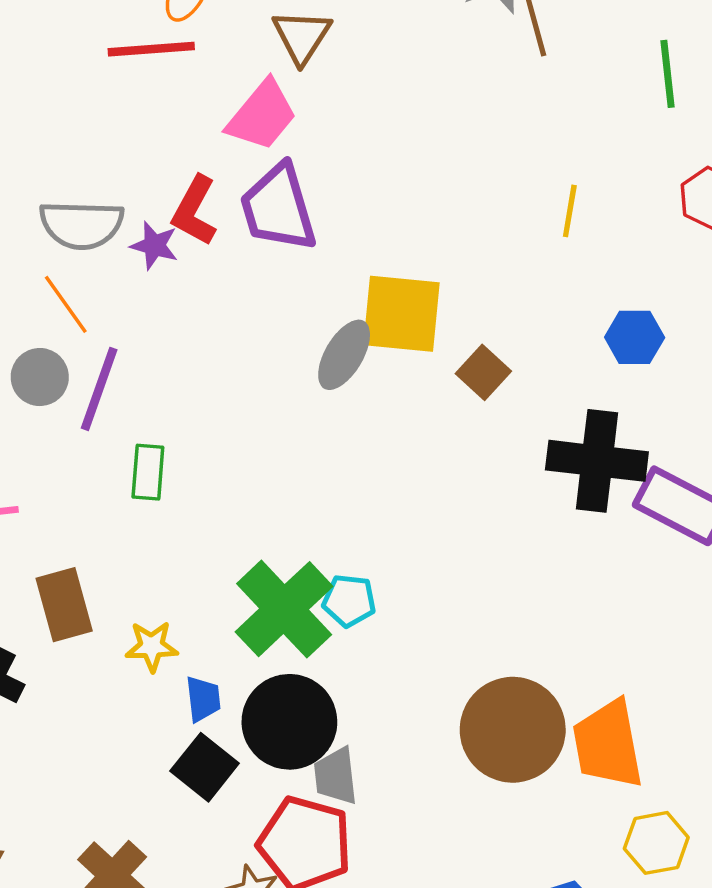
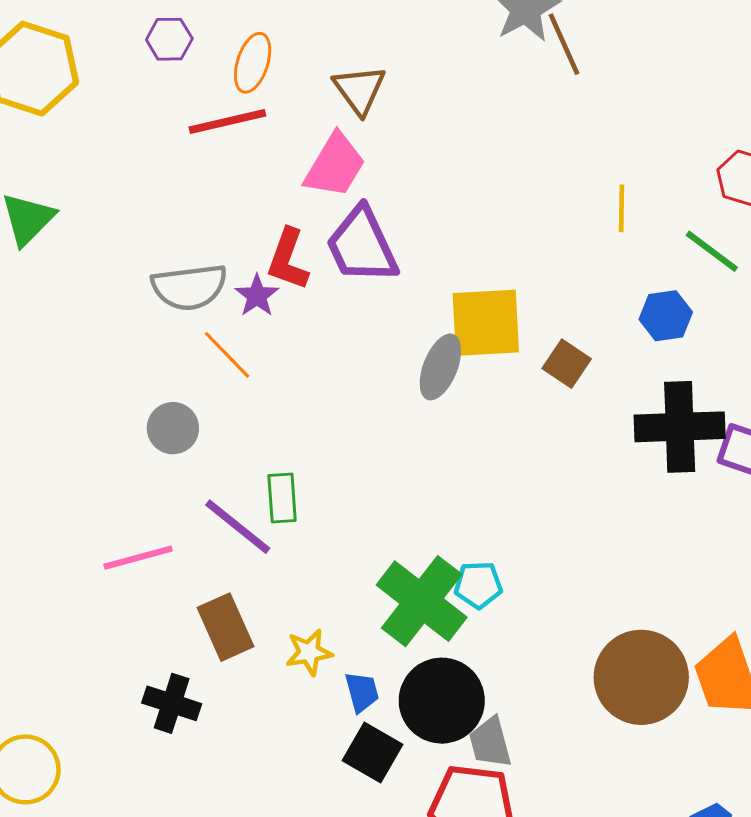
green line: (668, 74) -> (712, 251), moved, turned -38
purple star: (154, 245) -> (257, 296), turned 30
orange line: (66, 304) -> (227, 355), moved
blue hexagon: (635, 337) -> (666, 316), moved
purple line: (99, 389) -> (238, 527), moved, turned -62

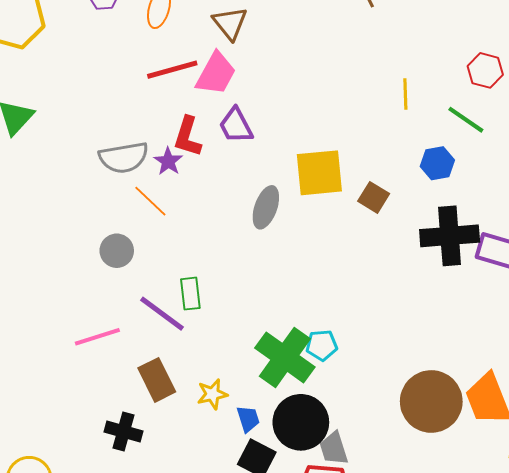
red line: (227, 122) -> (172, 70), moved
purple trapezoid: (362, 245) -> (236, 125), size x0.7
gray ellipse: (440, 367) -> (266, 207), moved

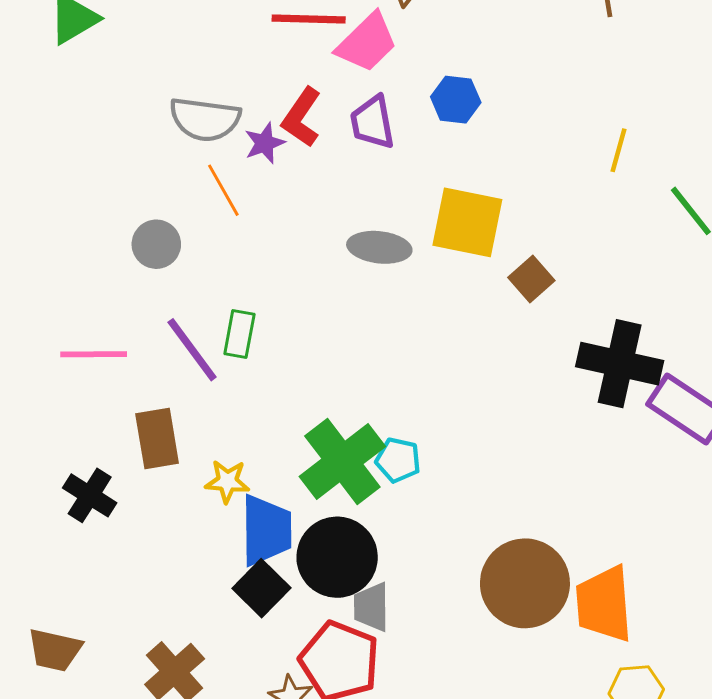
blue hexagon: (437, 163) -> (456, 100), moved
gray ellipse: (266, 207) -> (379, 247), turned 60
blue trapezoid: (248, 419) -> (266, 530), size x1.8

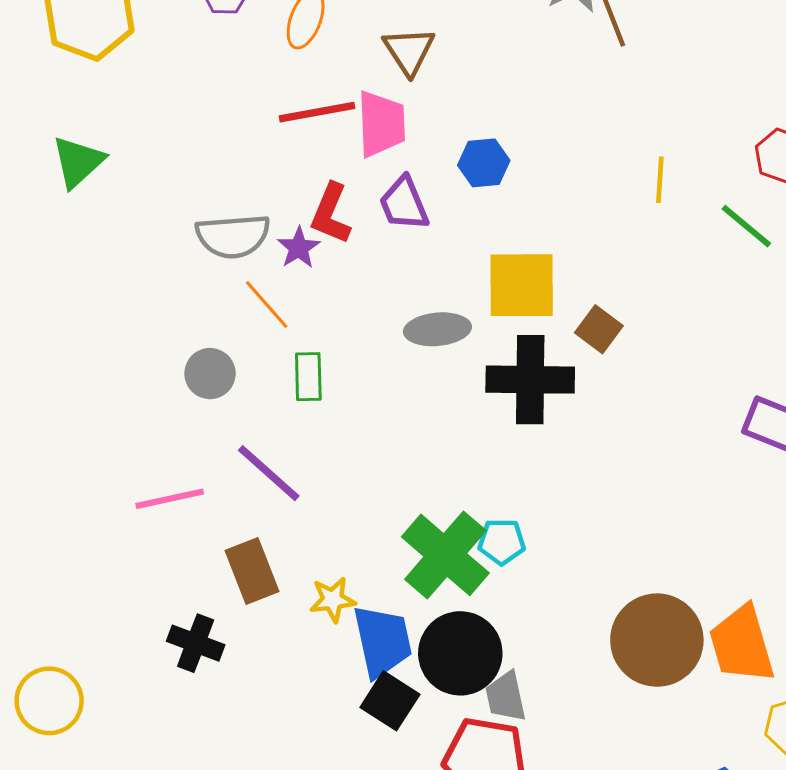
pink trapezoid: (367, 43) -> (381, 124), turned -36
green rectangle: (239, 334) -> (308, 377), moved
black cross: (620, 364) -> (530, 380), moved

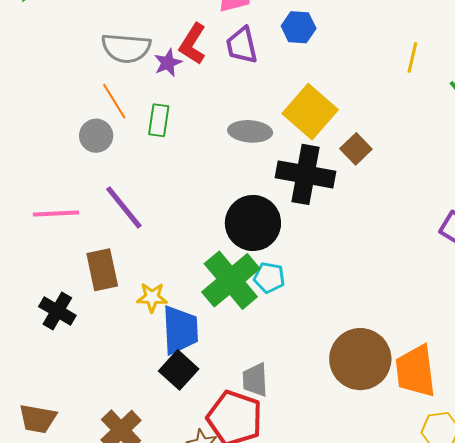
yellow square: (522, 285) -> (310, 112), turned 32
orange line: (267, 304) -> (114, 101), moved
green rectangle: (308, 377) -> (159, 120), moved
black circle: (460, 653) -> (253, 223), moved

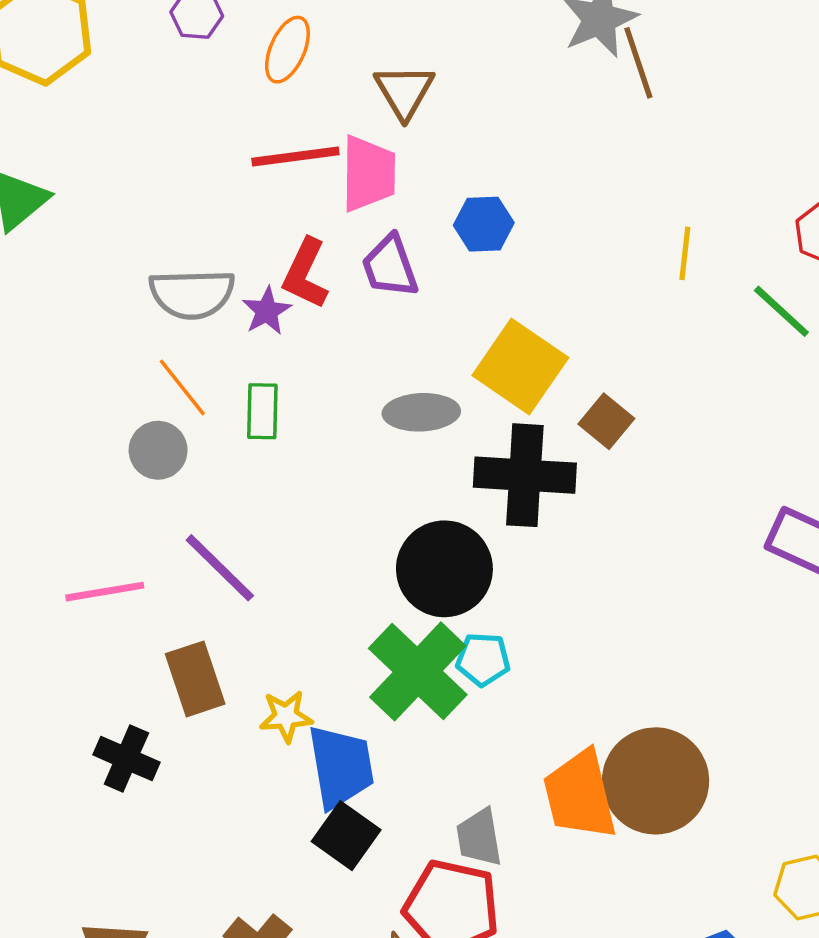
orange trapezoid: (415, 371) -> (580, 795), moved

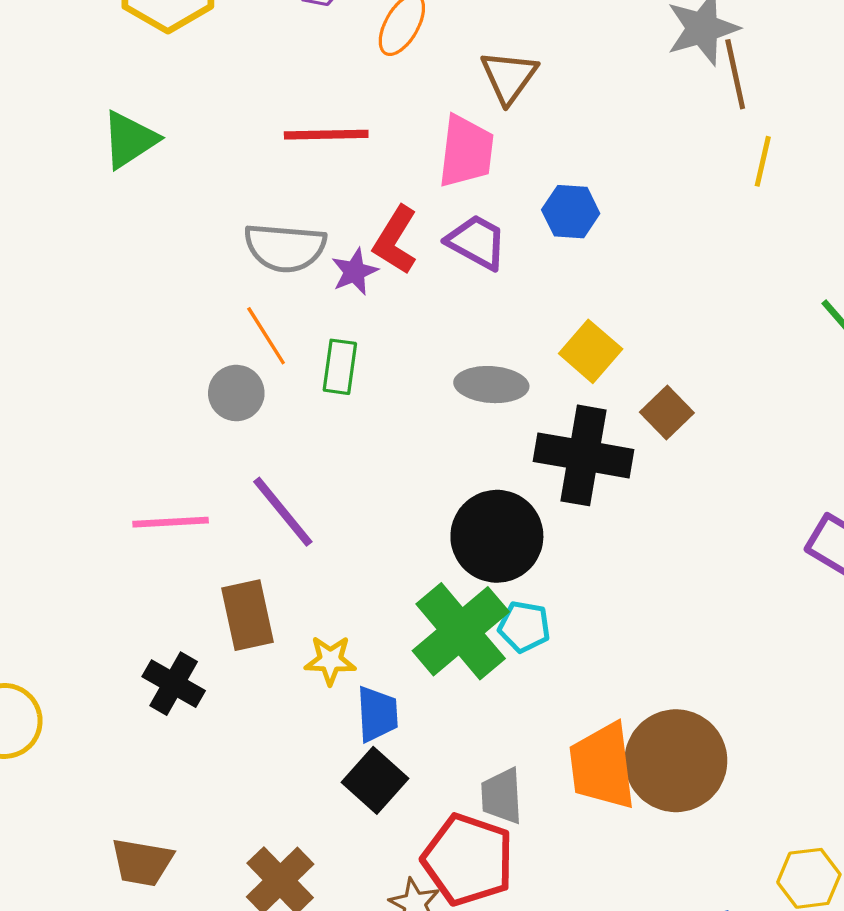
red line: (295, 156) -> (326, 135), moved
yellow line: (685, 253) -> (763, 161), moved
purple trapezoid: (390, 266) -> (477, 242), turned 132
yellow square: (520, 366) -> (591, 351), size x0.7
blue trapezoid: (341, 767) -> (377, 714), size x0.7

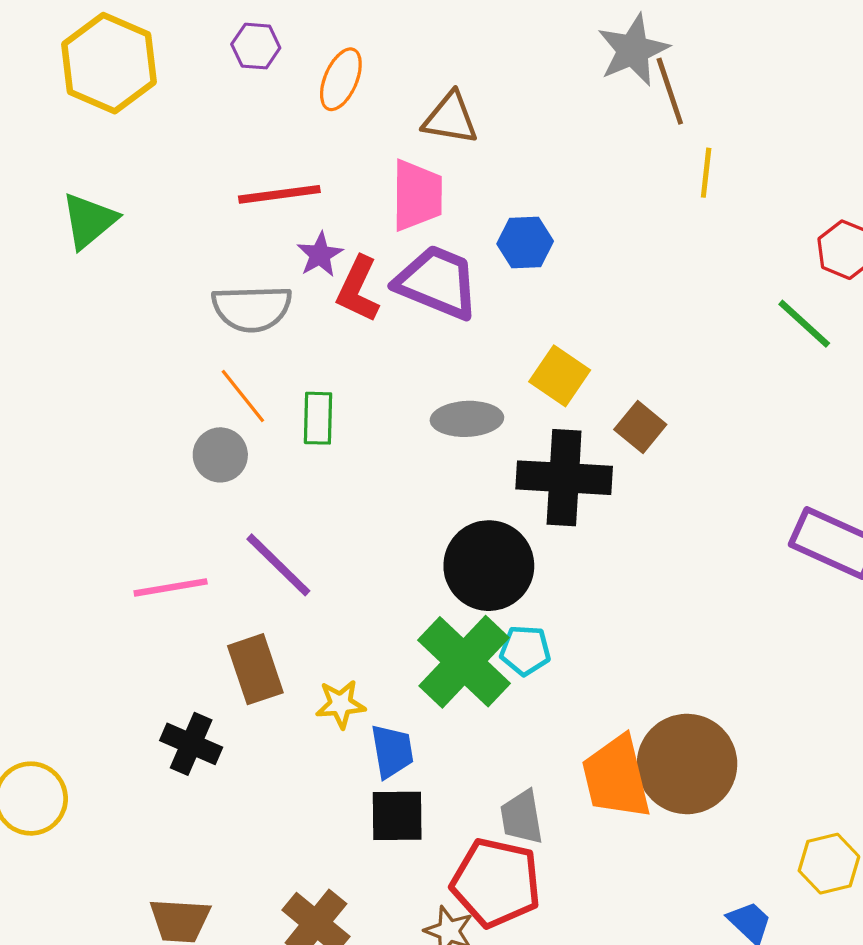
brown triangle: (509, 77) -> (450, 118), turned -50
purple trapezoid: (477, 242) -> (437, 282), size x1.4
purple star: (355, 272) -> (320, 255), moved
black square: (375, 780) -> (397, 816), turned -36

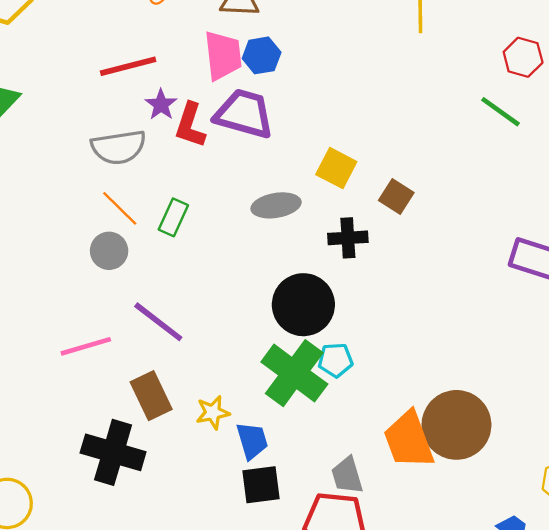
blue hexagon: (525, 242) -> (262, 55), moved
green rectangle: (318, 418) -> (173, 217), turned 30
black cross: (564, 478) -> (348, 238), size x0.6
black cross: (191, 744) -> (113, 452), size x1.5

